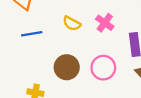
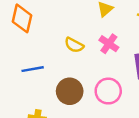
blue line: (32, 34) -> (33, 69), moved

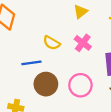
blue line: (33, 69) -> (31, 63), moved

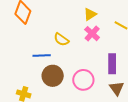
pink cross: (83, 43) -> (92, 34), moved

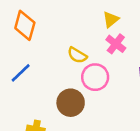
blue line: (42, 56) -> (21, 73), moved, turned -36
pink circle: (83, 80) -> (95, 77), moved

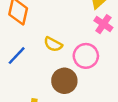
yellow semicircle: (77, 55) -> (53, 44), moved

